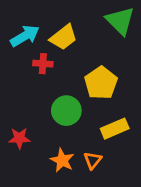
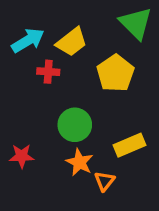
yellow pentagon: (101, 83) -> (115, 73), moved
orange star: (62, 160) -> (79, 162), moved

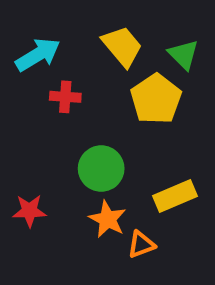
green triangle: (136, 23) -> (183, 55), moved, size x0.7
yellow trapezoid: (72, 42) -> (122, 46), moved, turned -92
orange triangle: (104, 181) -> (141, 244), turned 30

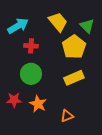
green circle: (101, 169) -> (31, 74), moved
yellow rectangle: (175, 196) -> (74, 78), moved
orange star: (107, 219) -> (38, 104), moved

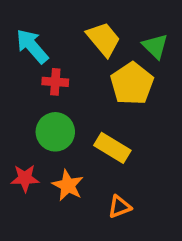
cyan arrow: (18, 26) -> (32, 46), turned -100
yellow rectangle: (74, 78) -> (112, 148), moved, turned 54

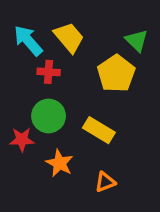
yellow trapezoid: (103, 39) -> (69, 37), moved
red star: (25, 178) -> (22, 140), moved

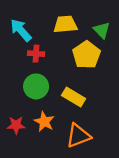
yellow trapezoid: (69, 37) -> (65, 24), moved, turned -55
red star: (22, 140) -> (16, 125), moved
orange triangle: (105, 182) -> (78, 136), size x1.6

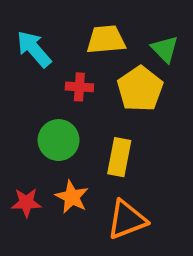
red cross: (36, 54) -> (79, 87), moved
yellow rectangle: (74, 97) -> (119, 157), turned 70

